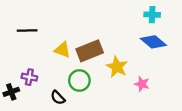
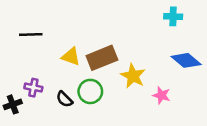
blue diamond: (153, 42) -> (186, 60), moved
black semicircle: (58, 98) -> (64, 99), moved

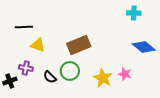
yellow triangle: (71, 57) -> (38, 45), moved
yellow star: (133, 76) -> (103, 78), moved

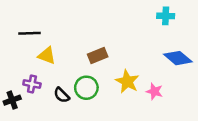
brown rectangle: (79, 45) -> (98, 56), size x0.7
yellow star: (103, 78) -> (127, 82), moved

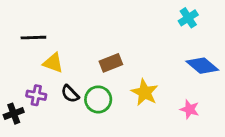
cyan cross: (166, 16) -> (188, 18), turned -35
pink star: (154, 91) -> (190, 109), moved
black semicircle: (62, 95) -> (70, 94), moved

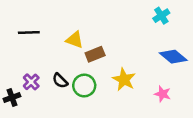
yellow triangle: (53, 63) -> (75, 40), moved
purple cross: (36, 95) -> (31, 82), turned 35

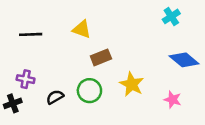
yellow triangle: (75, 40) -> (82, 29), moved
black semicircle: (60, 81) -> (55, 97), moved, turned 105
purple cross: (31, 82) -> (26, 79), moved, turned -35

